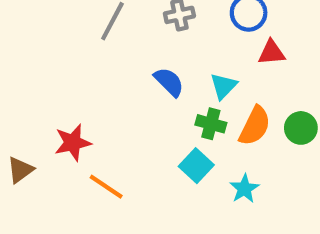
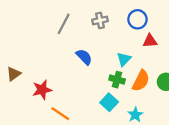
blue semicircle: (169, 82) -> (84, 57), moved
brown triangle: (20, 170) -> (14, 74), moved

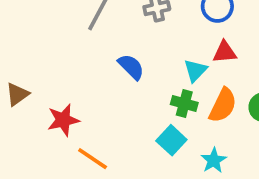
red triangle: (150, 41) -> (225, 52), moved

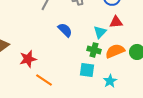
orange semicircle: (223, 105) -> (115, 51), turned -138
cyan square: (171, 140) -> (87, 70), turned -35

